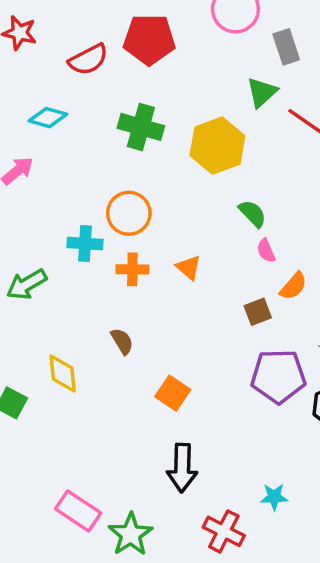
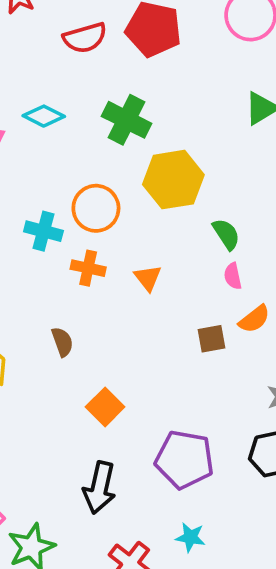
cyan diamond: (48, 118) -> (44, 116), moved
yellow hexagon: (217, 146) -> (173, 180), moved
purple pentagon: (278, 376) -> (184, 460), moved

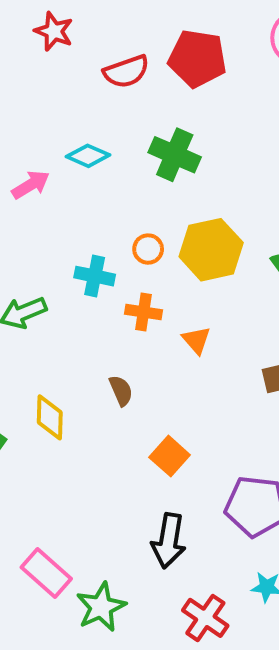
yellow hexagon: (173, 180) -> (211, 250), moved
orange circle: (96, 208) -> (148, 249), size x0.6
orange triangle: (148, 278) -> (196, 340), moved

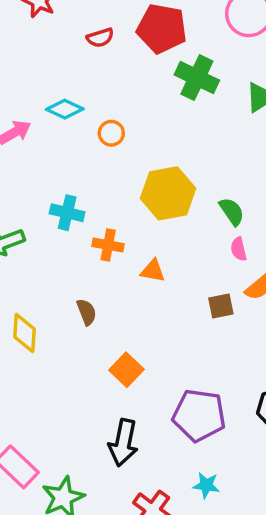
red semicircle: (126, 72) -> (100, 38), size x0.7
green cross: (175, 155) -> (197, 78), moved
orange circle: (148, 249) -> (111, 133), moved
orange triangle: (196, 340) -> (153, 271), turned -40

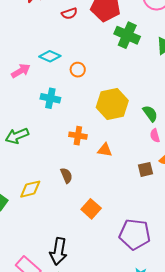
cyan cross: (67, 213) -> (50, 98), moved
yellow diamond: (25, 333) -> (30, 189), turned 75
black arrow: (123, 443) -> (58, 251), moved

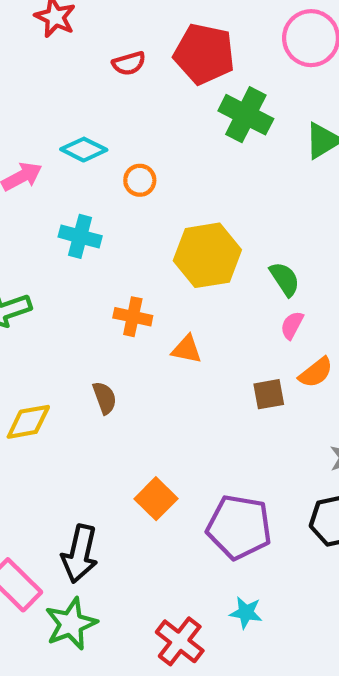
pink semicircle: (155, 136) -> (292, 325), turned 40
orange square: (91, 209) -> (156, 499), moved

